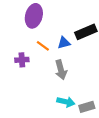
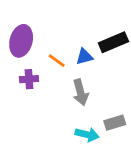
purple ellipse: (34, 16) -> (21, 41), moved
gray rectangle: (87, 107) -> (115, 123), moved

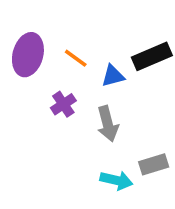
orange line: (57, 61) -> (76, 58), moved
purple cross: (29, 79) -> (63, 104), moved, turned -30

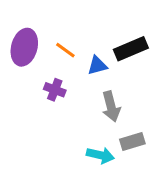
purple cross: (63, 104) -> (55, 90), turned -35
gray arrow: (108, 124) -> (111, 106), moved

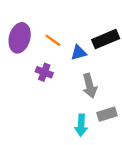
cyan arrow: (100, 155) -> (81, 125), turned 80

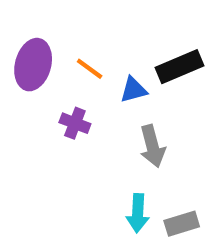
gray rectangle: (107, 114) -> (182, 224), moved

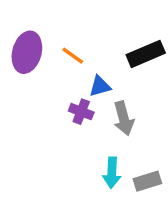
blue triangle: (134, 90) -> (100, 86), moved
purple cross: (75, 123) -> (81, 112), moved

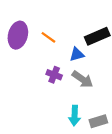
blue triangle: (100, 86) -> (77, 54), moved
gray arrow: (124, 118) -> (82, 79), turned -40

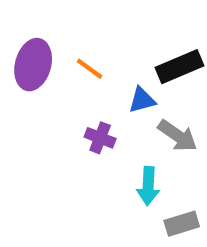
gray arrow: (82, 79) -> (177, 136), moved
cyan arrow: (75, 116) -> (148, 186), moved

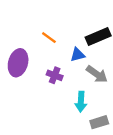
purple ellipse: (33, 65) -> (18, 63), moved

